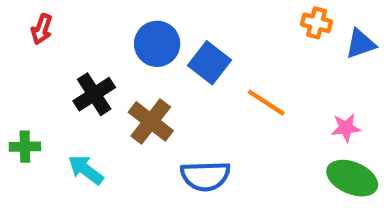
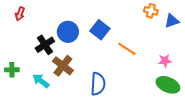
blue circle: (157, 44) -> (68, 32), moved
brown cross: (151, 121) -> (63, 66), moved
blue semicircle: (205, 176) -> (98, 84), turned -85

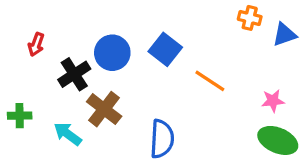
red arrow: (20, 14) -> (36, 44), moved

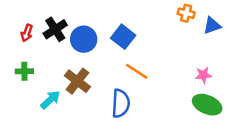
black cross: (74, 74) -> (55, 29), moved
orange line: (210, 81) -> (137, 71), moved
green cross: (20, 116) -> (24, 71), moved
cyan arrow: (68, 134) -> (50, 100), turned 100

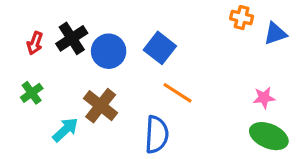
green cross: (24, 71) -> (32, 93), turned -35

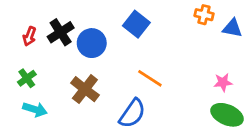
blue triangle: (275, 34) -> (232, 28), turned 30
blue square: (160, 48) -> (136, 24), moved
cyan arrow: (65, 130) -> (35, 109), moved, turned 60
blue semicircle: (157, 134) -> (132, 113), turned 32

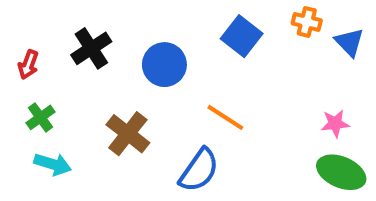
blue square: (136, 24) -> (242, 36), moved
blue triangle: (232, 28) -> (349, 42), turned 35
red arrow: (29, 36) -> (28, 65), moved
blue circle: (92, 43) -> (164, 65), moved

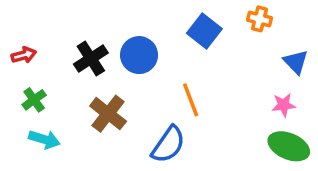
blue triangle: (349, 42) -> (296, 62), moved
black cross: (91, 48) -> (91, 59), moved
red arrow: (28, 65) -> (24, 55), turned -125
orange line: (225, 117) -> (191, 100), turned 36

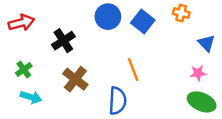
red arrow: (24, 55) -> (21, 23), moved, size x1.5
blue circle: (139, 55) -> (108, 17), moved
blue semicircle: (168, 145) -> (117, 101), turned -32

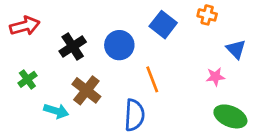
blue circle: (108, 17) -> (119, 45), moved
pink star: (198, 73) -> (215, 77), moved
cyan arrow: (31, 97) -> (56, 111), moved

